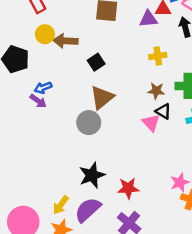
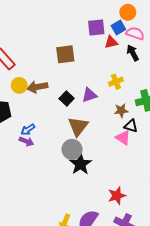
purple triangle: (148, 19) -> (89, 95), moved
black star: (92, 175) -> (80, 164), moved

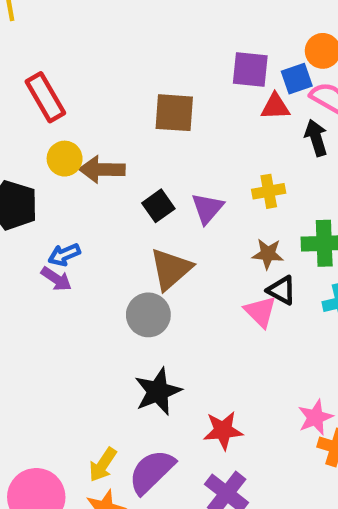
purple triangle: (89, 95) -> (207, 208), turned -42
black star: (80, 164) -> (158, 391), moved

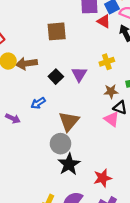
red triangle: (275, 107) -> (104, 21), turned 40
blue arrow: (64, 255) -> (38, 103), moved
brown triangle: (171, 269) -> (69, 121), moved
gray circle: (148, 315) -> (60, 144), moved

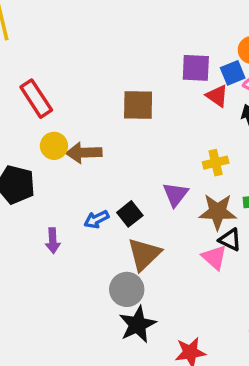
purple triangle: (79, 74) -> (175, 194), moved
black square: (56, 77) -> (130, 214), moved
brown star: (111, 91) -> (218, 212), size x1.5
purple arrow: (13, 118) -> (53, 241), turned 56

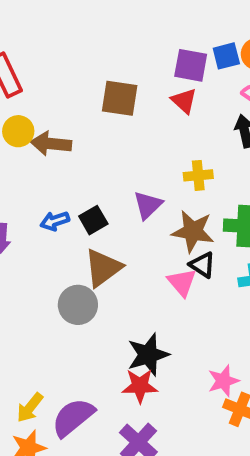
blue square: (233, 73) -> (226, 56), moved
red triangle: (217, 96) -> (184, 101), moved
black star: (137, 324) -> (148, 355), moved

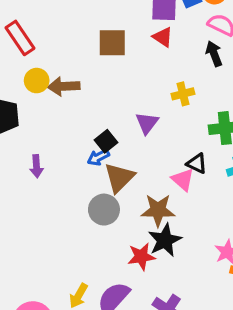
blue arrow: (55, 221) -> (98, 157), moved
brown star: (193, 231) -> (158, 210), moved
red star: (140, 386) -> (141, 257), moved

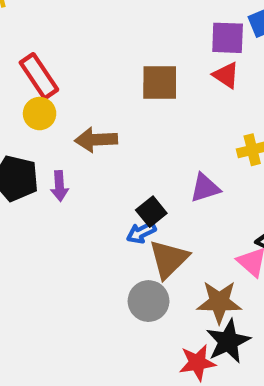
yellow circle: (37, 81) -> (40, 114), moved
purple triangle: (147, 123) -> (205, 188), turned 35
purple arrow: (37, 166) -> (59, 186), moved

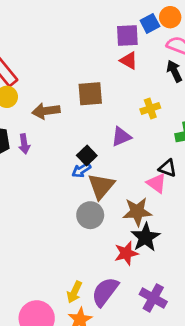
brown square: (160, 83) -> (90, 94), moved

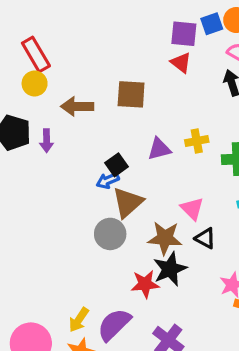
yellow cross: (150, 109) -> (197, 141), moved
black triangle: (168, 168) -> (205, 238), moved

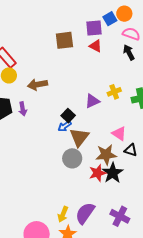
brown square: (131, 94) -> (64, 40), moved
red star: (145, 284) -> (98, 173), moved

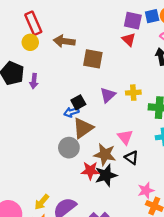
brown square: (64, 40) -> (93, 59), moved
brown arrow: (37, 85) -> (64, 41), moved
purple triangle: (92, 101) -> (108, 95), turned -35

